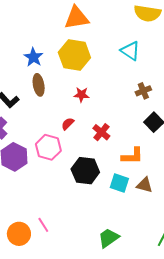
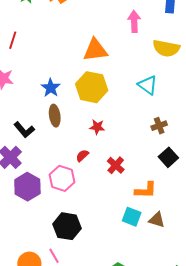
black hexagon: (85, 171) -> (67, 226), moved

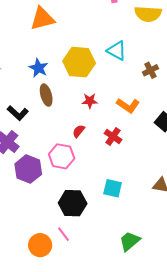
orange triangle: (95, 50) -> (42, 19), moved
cyan triangle: (148, 85) -> (117, 51), moved
brown cross: (159, 126) -> (150, 70), moved
orange L-shape: (146, 190) -> (128, 106), moved, turned 40
cyan square: (132, 217) -> (113, 188), moved

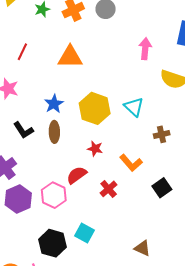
black L-shape: (18, 113) -> (23, 130), moved
red semicircle: (79, 131) -> (77, 175), size x1.5
cyan square: (113, 188) -> (85, 233), moved

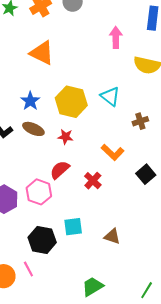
orange triangle: (70, 57) -> (42, 53), turned 32
brown ellipse: (54, 132) -> (33, 129), turned -60
red star: (95, 149) -> (66, 137), moved
cyan square: (85, 233) -> (73, 227), turned -30
brown triangle: (142, 248) -> (112, 236), moved

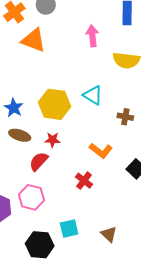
orange triangle: (42, 53) -> (34, 40), moved
brown cross: (140, 121) -> (125, 117), turned 35
red semicircle: (60, 170) -> (39, 161), moved
brown triangle: (112, 236) -> (109, 234), turned 30

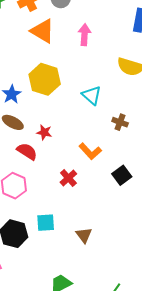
pink arrow: (92, 36) -> (84, 35), moved
yellow hexagon: (55, 104) -> (45, 79), moved
red semicircle: (39, 161) -> (27, 151), turned 70

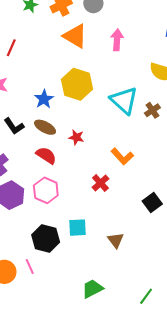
cyan triangle: (92, 95) -> (124, 100), size x1.4
brown cross: (120, 122) -> (152, 110), moved, turned 35
red semicircle: (27, 151) -> (46, 155), moved
black square: (122, 175) -> (152, 202), moved

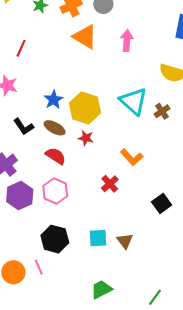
yellow hexagon: (77, 84) -> (85, 108), moved
cyan square: (77, 228) -> (98, 238), moved

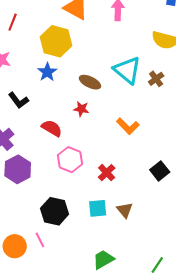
yellow hexagon: (85, 108) -> (56, 41), moved
brown ellipse: (55, 128) -> (90, 82), moved
red cross: (110, 184) -> (107, 173), moved
pink hexagon: (55, 191) -> (70, 160), moved

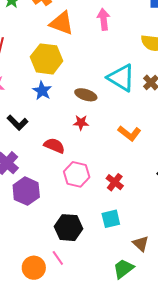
brown triangle: (125, 210) -> (141, 244), moved

